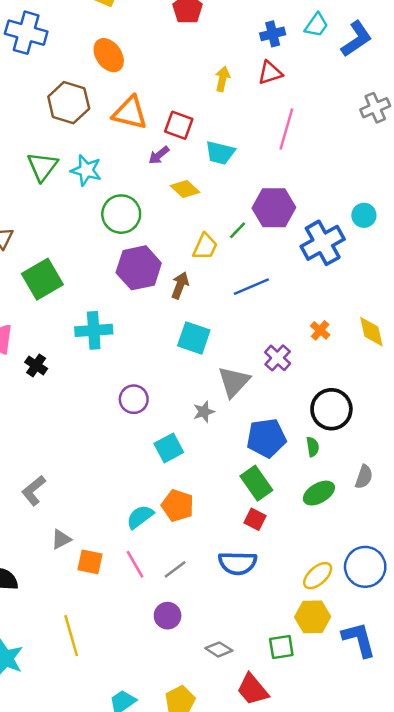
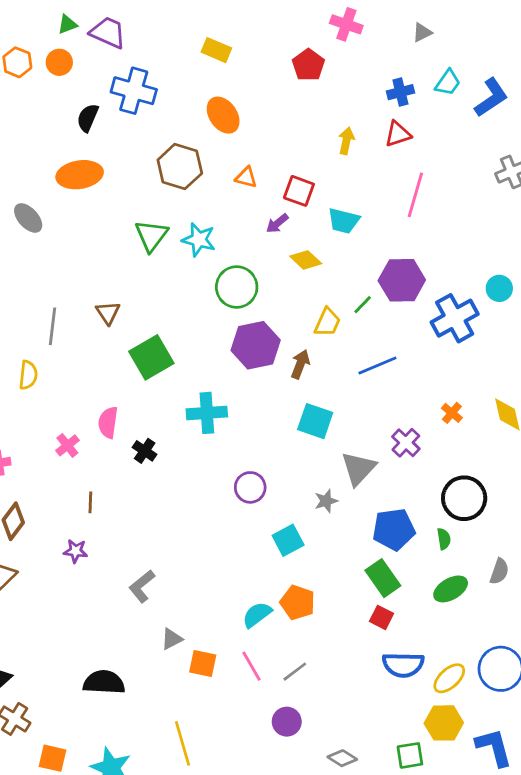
orange triangle: (130, 113) -> (246, 177), size x0.6
blue semicircle: (238, 563) -> (403, 665), moved

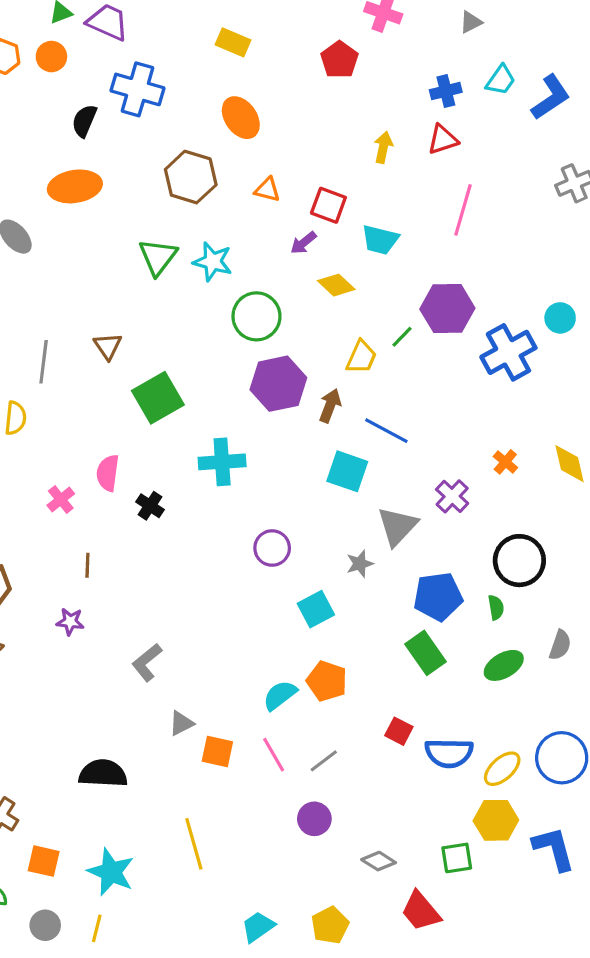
blue line: (377, 366) -> (386, 431), moved, turned 51
red square: (382, 617) -> (399, 731), moved

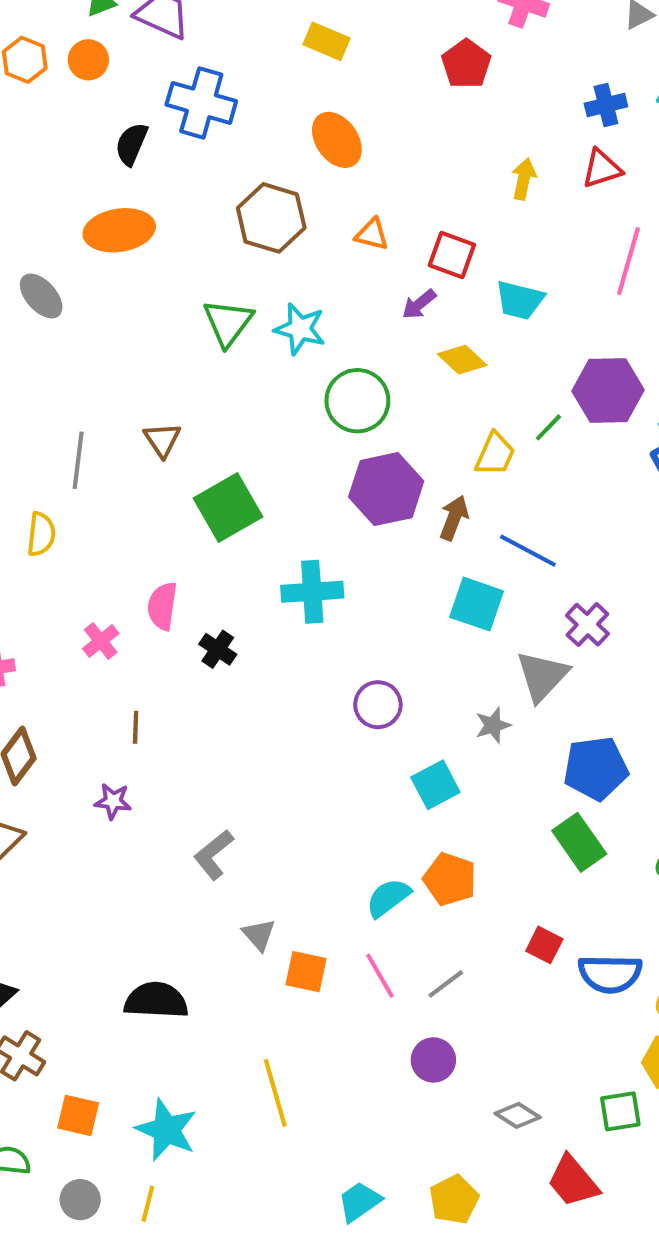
purple cross: (452, 496) -> (587, 625), moved
gray triangle: (181, 723) -> (259, 935), turned -44

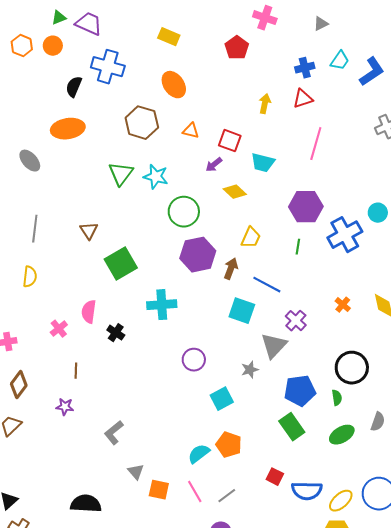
green line: (548, 427) -> (298, 247), moved, turned -35
gray line: (78, 460) -> (35, 229), moved

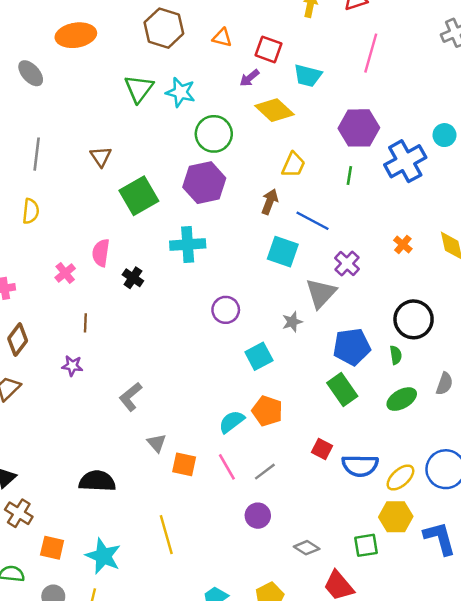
yellow diamond: (235, 192) -> (274, 110), size x1.4
purple hexagon: (198, 255) -> (204, 183), moved

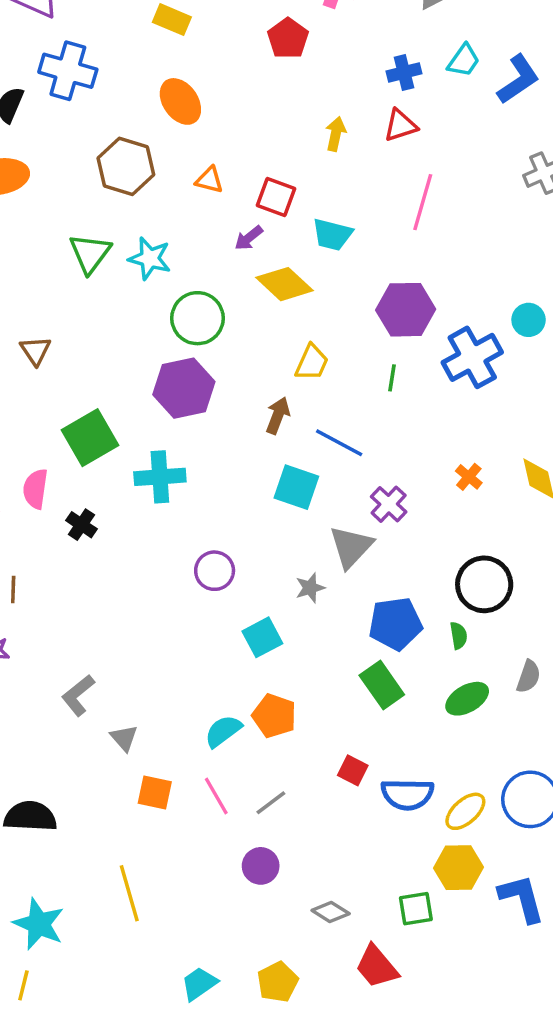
green square: (139, 196) -> (90, 438), moved
gray triangle: (157, 443) -> (124, 738), moved

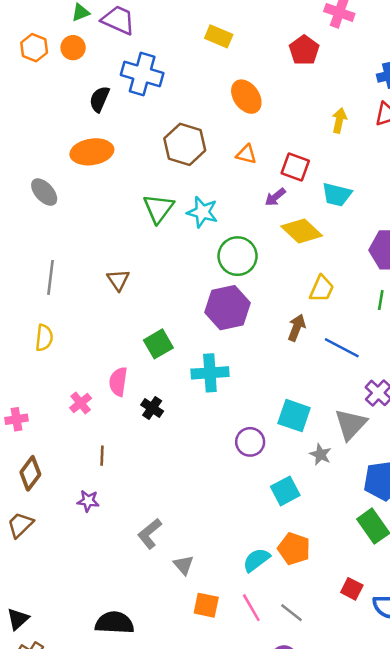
orange ellipse: (180, 101) -> (246, 97), moved
green square: (90, 438) -> (158, 344), size x0.7
cyan square: (296, 487) -> (294, 416), moved
gray star: (310, 588) -> (320, 454), turned -30
gray line: (271, 803) -> (292, 613), turned 75

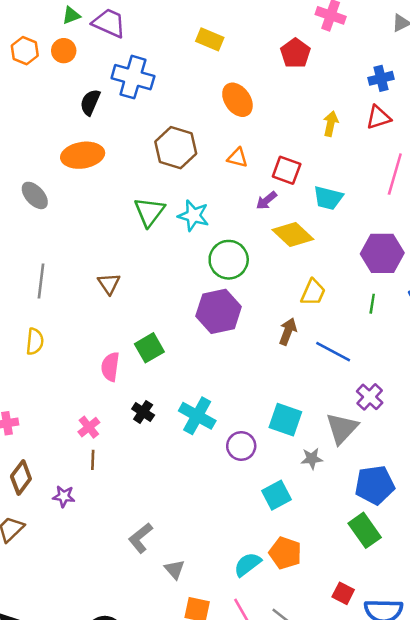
cyan cross: (210, 373) -> (197, 416), moved, turned 33
pink semicircle: (118, 382) -> (110, 367), moved
pink cross: (81, 403) -> (89, 427), moved
gray star: (320, 454) -> (312, 459), turned -30
purple star: (88, 501) -> (64, 496), moved

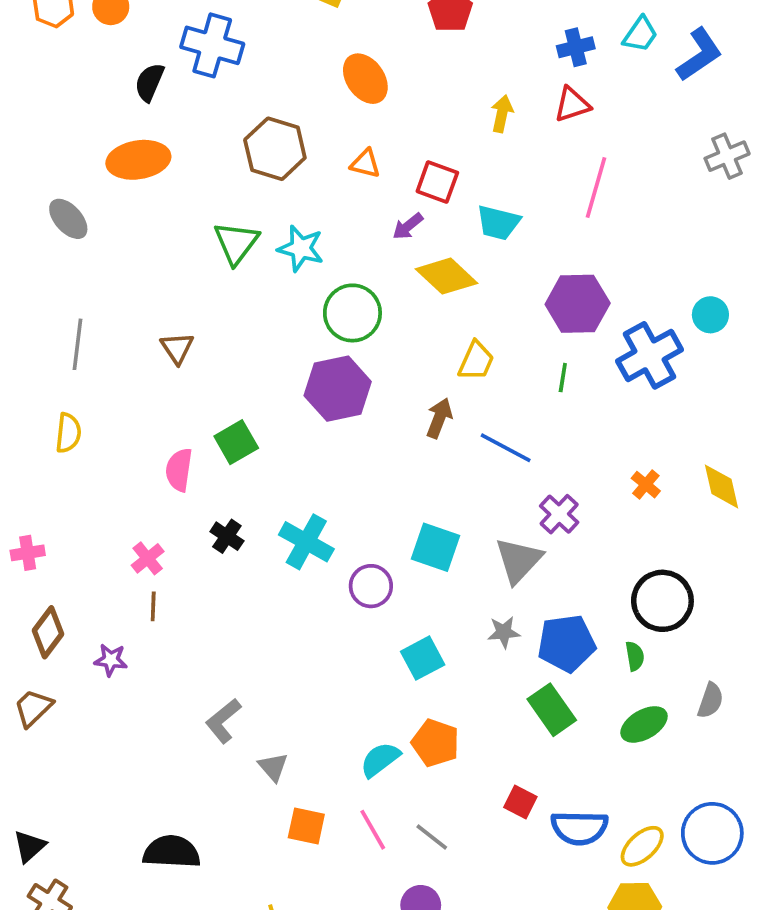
gray star: (312, 459) -> (504, 632), moved

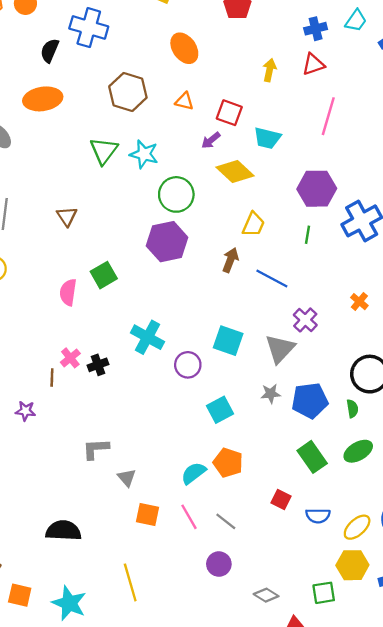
black cross: (227, 536) -> (98, 365), moved, turned 36
pink cross: (148, 558) -> (70, 358), moved
green rectangle: (552, 710) -> (312, 457), moved
gray L-shape: (223, 721) -> (96, 449), turned 36
blue semicircle: (579, 828) -> (318, 516), size x0.7

